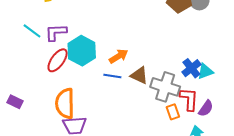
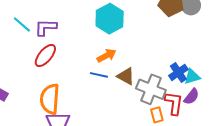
cyan hexagon: (82, 51) -> (110, 19), moved
purple semicircle: (206, 108) -> (191, 97), moved

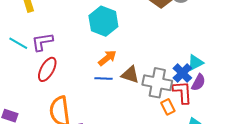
blue cross: (178, 72) -> (182, 73), moved

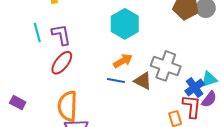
purple L-shape: (42, 42) -> (61, 35), turned 80
cyan line: (18, 43) -> (37, 32), turned 36
gray cross: (157, 83) -> (166, 66), moved

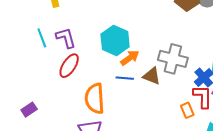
cyan hexagon: (125, 24) -> (115, 41), moved
purple rectangle: (18, 103) -> (29, 110), turned -56
orange semicircle: (68, 106) -> (95, 99), moved

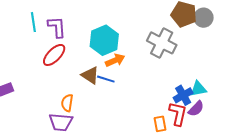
gray cross: (173, 59) -> (162, 43), moved
brown triangle: (152, 76) -> (90, 75), moved
orange semicircle: (95, 99) -> (67, 103), moved, size x0.6

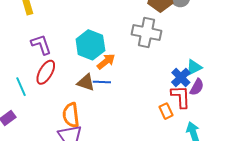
cyan line: (33, 22) -> (21, 87), moved
orange semicircle: (67, 103) -> (71, 115), size x1.4

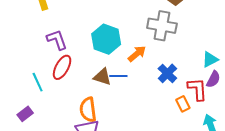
orange arrow: (106, 61) -> (137, 54), moved
blue cross: (181, 78) -> (167, 73), moved

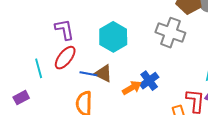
orange arrow: (137, 54) -> (132, 88), moved
blue cross: (167, 73) -> (149, 81), moved
blue line: (118, 76) -> (88, 74), moved

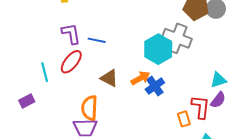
cyan hexagon: (113, 37) -> (158, 49), moved
blue line: (88, 74) -> (97, 40), moved
orange arrow: (132, 88) -> (140, 78), moved

